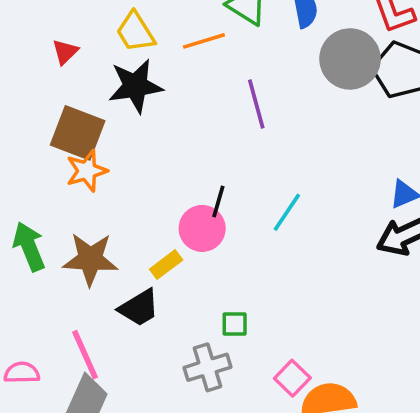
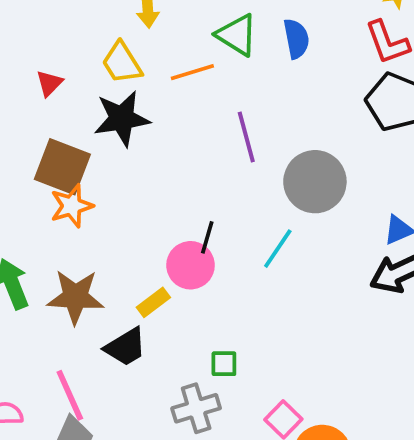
gray circle: (350, 59) -> (315, 182), moved

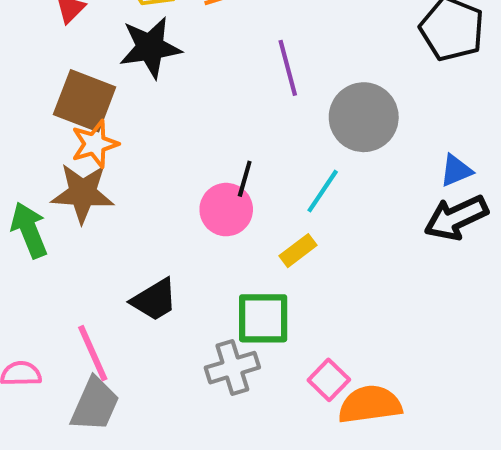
brown star: (75, 297) -> (83, 193), moved
yellow rectangle: (153, 302) -> (298, 251), moved
green square: (224, 364) -> (263, 318), size x1.8

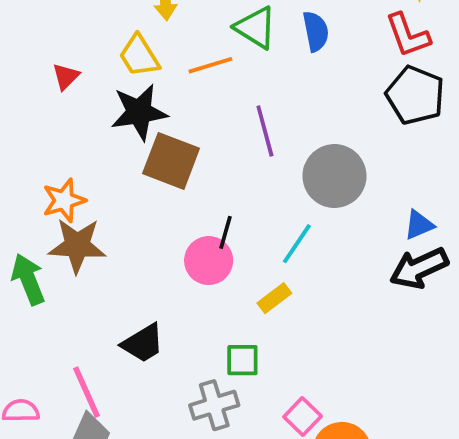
brown square: (85, 101) -> (171, 161), moved
orange star: (95, 144) -> (64, 200), moved
green square: (263, 318) -> (242, 360), size x0.7

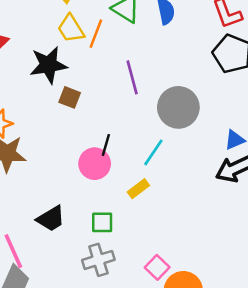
yellow trapezoid: (139, 56) -> (71, 29), moved
orange line: (210, 65) -> (96, 34), turned -52
brown square: (171, 161) -> (70, 97), size x0.6
green square: (242, 360) -> (102, 222), moved

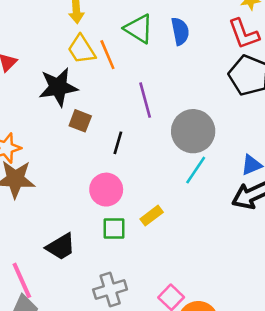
orange line: (96, 34) -> (107, 55), turned -44
black line: (106, 145) -> (118, 143), moved
cyan line: (153, 152) -> (196, 170), moved
green square: (102, 222) -> (114, 229), moved

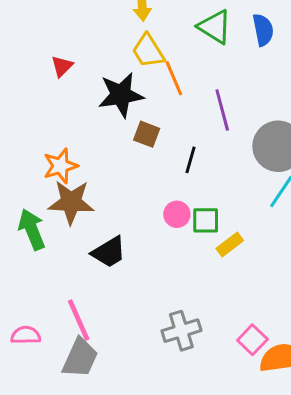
orange line: (107, 55) -> (174, 78), moved
pink circle: (106, 190) -> (177, 214), size x0.7
green square: (114, 229) -> (206, 220), moved
black trapezoid: (61, 247) -> (109, 252), moved

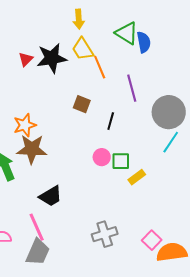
blue semicircle: (263, 30) -> (144, 42), moved
black star: (121, 95) -> (52, 58), moved
black trapezoid: (109, 252) -> (51, 196), moved

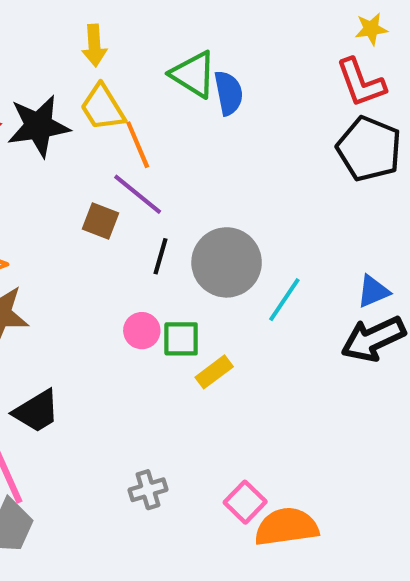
purple line: (132, 88) -> (138, 194), moved, turned -36
gray circle: (169, 112) -> (227, 262), moved
gray cross: (105, 234) -> (148, 490), size x0.7

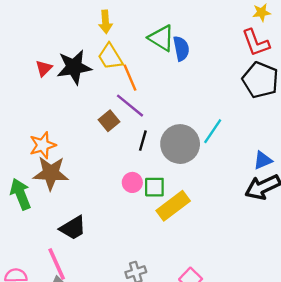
brown square: (100, 221) -> (109, 121), turned 30
cyan line: (284, 300) -> (213, 131), moved
yellow rectangle: (214, 372) -> (173, 206), size x1.6

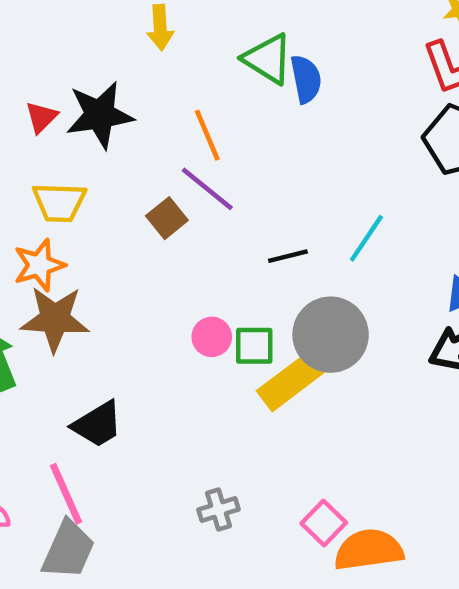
yellow trapezoid: (110, 57) -> (59, 202), moved, turned -56
black line: (143, 141) -> (288, 256), moved, turned 60
gray circle: (180, 144) -> (331, 335), moved

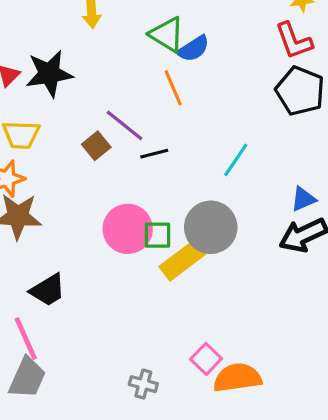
blue semicircle: (306, 79) -> (193, 49), turned 68
orange line: (207, 135) -> (173, 88), moved
black line: (288, 256) -> (154, 154), moved
pink circle: (212, 337) -> (128, 229), size x1.8
gray cross: (218, 509) -> (143, 384), moved, turned 32

